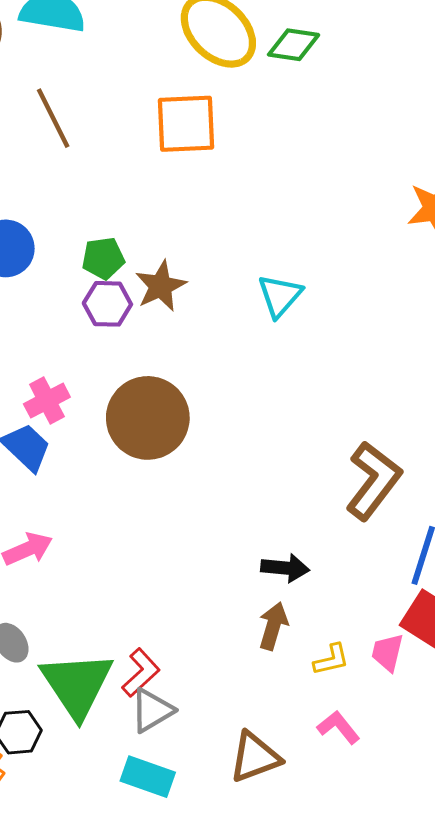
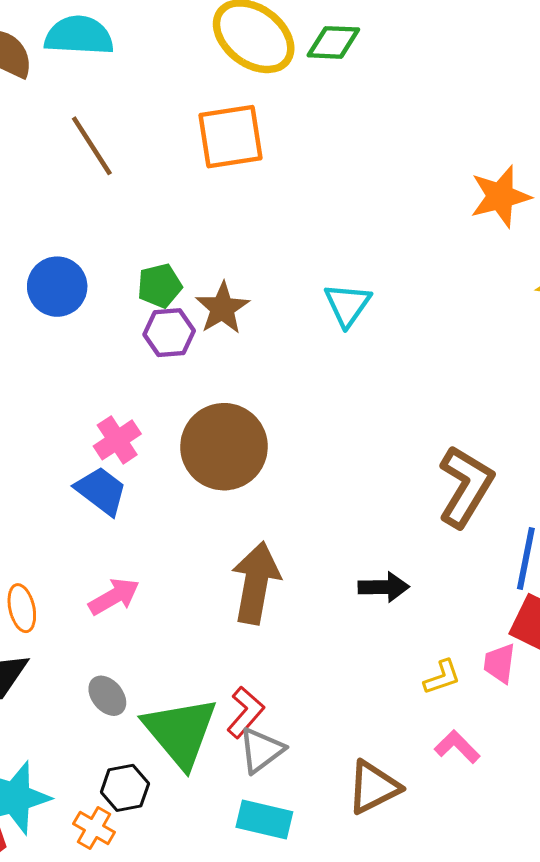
brown arrow: (273, 626) -> (256, 583), moved, size x1.6

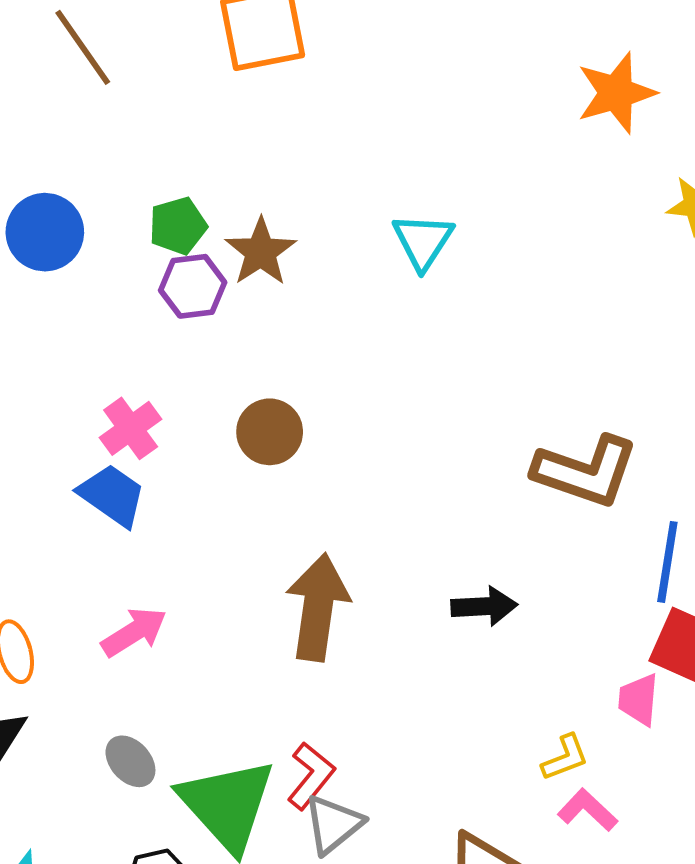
brown circle: (224, 447) -> (270, 432), size x0.6
brown L-shape: (466, 486) -> (586, 471), turned 80
yellow L-shape: (442, 677) -> (565, 758), moved

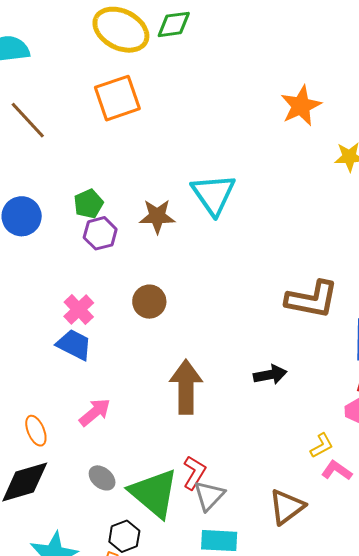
cyan triangle: (423, 241) -> (213, 194), size x1.4
brown star: (261, 252) -> (157, 216), moved, turned -30

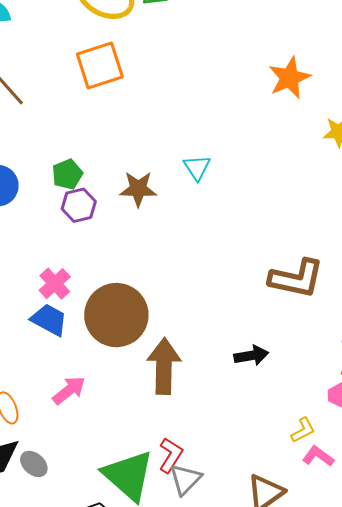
cyan triangle: (213, 194) -> (197, 167), size x0.6
brown circle: (149, 302) -> (116, 315), moved, size x1.8
gray ellipse: (102, 478) -> (34, 464), moved

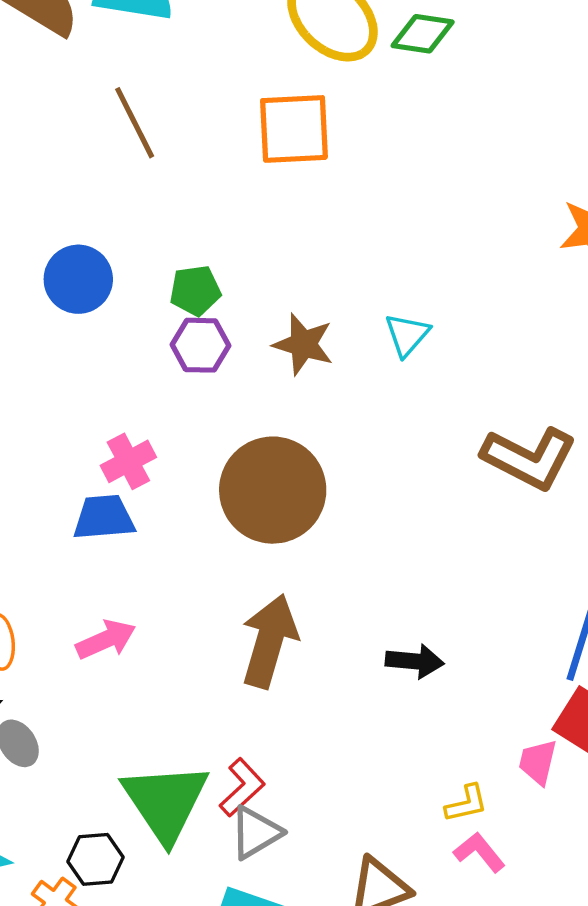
brown L-shape: (296, 278) -> (529, 458), moved
brown circle: (116, 315) -> (273, 490), moved
blue trapezoid: (49, 320) -> (104, 517), turned -48

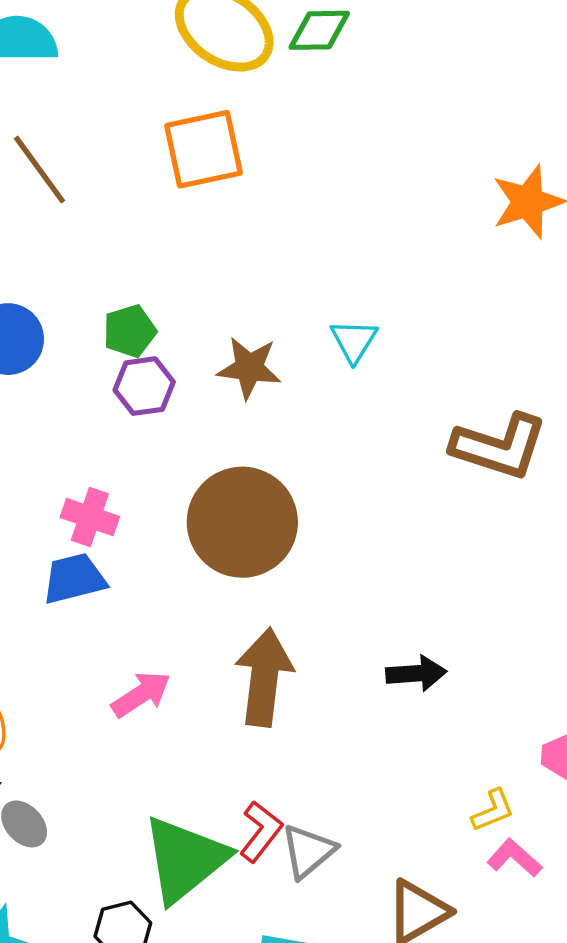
pink cross: (128, 461) -> (90, 517), turned -34
pink arrow: (106, 640) -> (141, 694), moved
green triangle: (165, 802) -> (185, 859), turned 34
gray triangle: (256, 833) -> (308, 851), moved

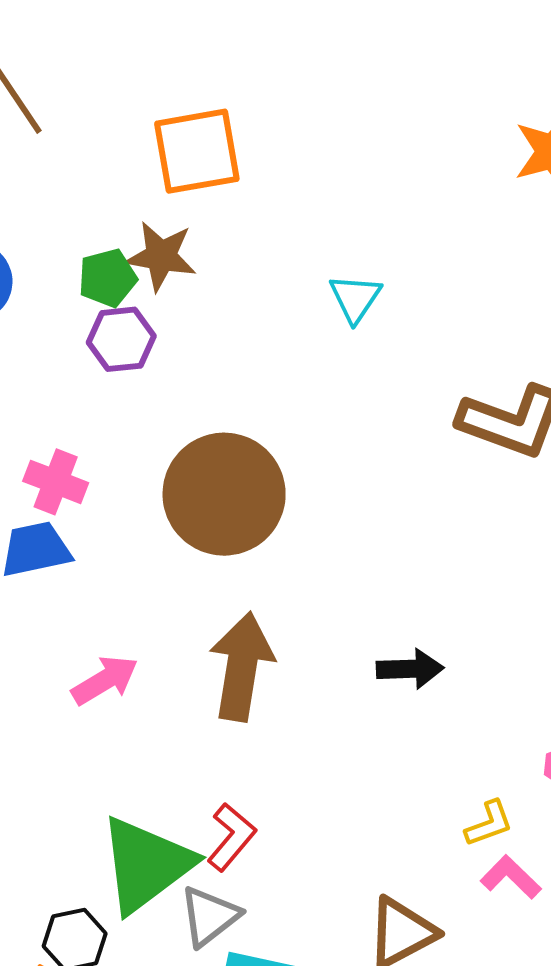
orange square: (204, 149) -> (197, 151), moved
brown star: (249, 368) -> (161, 256), moved
gray triangle: (308, 851) -> (209, 916), moved

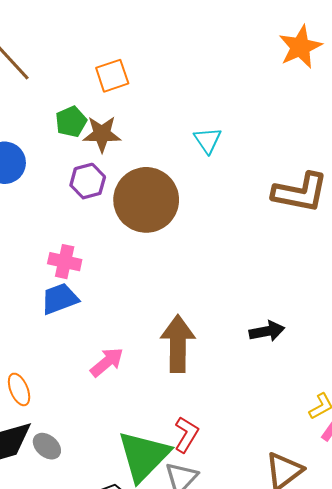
orange square: (197, 151) -> (112, 76), size x0.7
green pentagon: (107, 278) -> (71, 122), moved
brown circle: (224, 494) -> (146, 200), moved

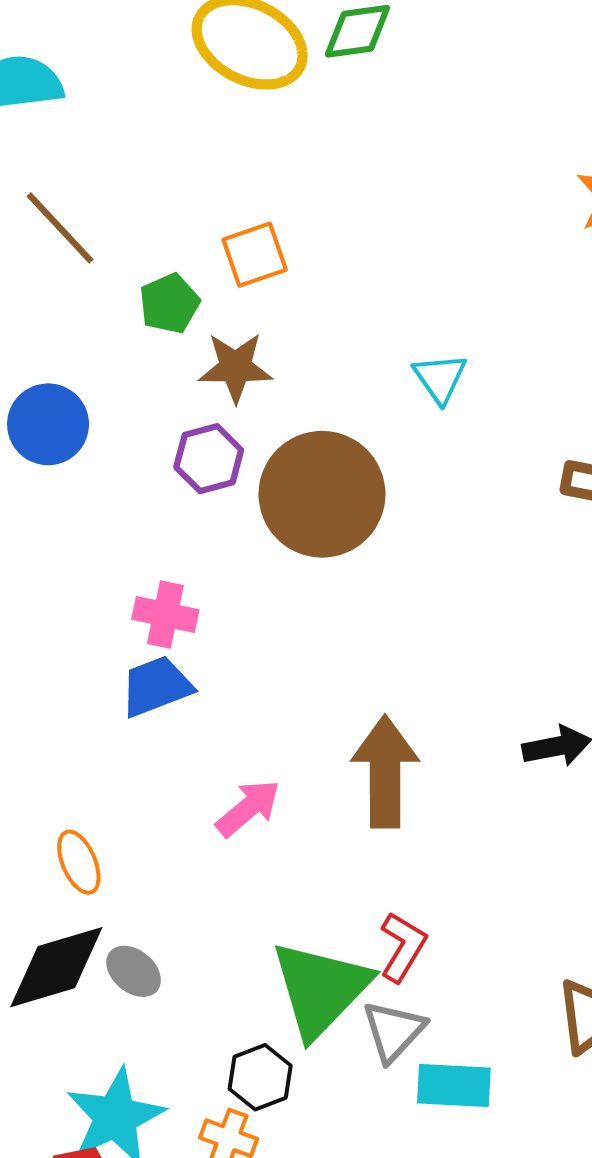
green pentagon: (71, 122) -> (169, 303), moved

